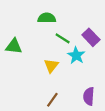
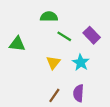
cyan star: (76, 55) -> (81, 63), moved
purple semicircle: (89, 96) -> (78, 93), moved

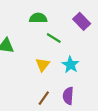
purple rectangle: (92, 35) -> (82, 21), moved

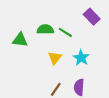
green semicircle: (38, 18) -> (45, 29), moved

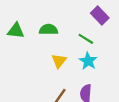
green line: (65, 32) -> (86, 39), moved
green triangle: (20, 40) -> (16, 31), moved

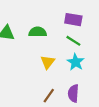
purple rectangle: (100, 16) -> (73, 20), moved, turned -36

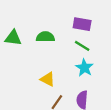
yellow triangle: (48, 62) -> (48, 79), moved, turned -40

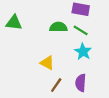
green semicircle: (45, 37) -> (58, 27), moved

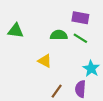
cyan star: (83, 52) -> (91, 68), moved
yellow triangle: (47, 63) -> (45, 61), moved

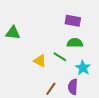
green semicircle: (59, 35) -> (75, 43), moved
green line: (80, 38) -> (60, 57), moved

